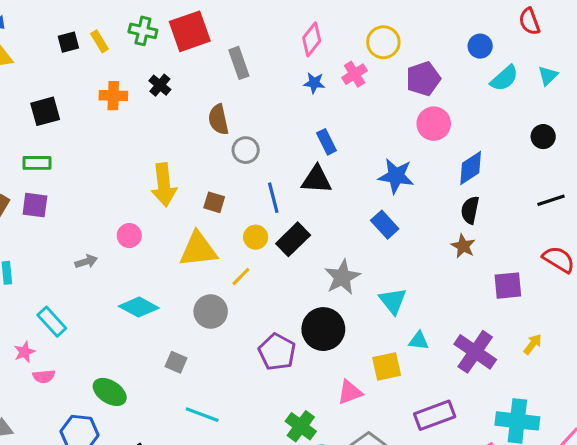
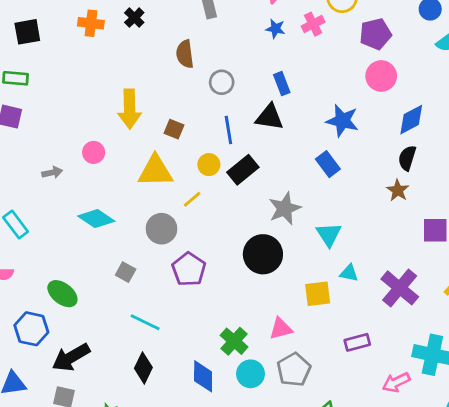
gray circle: (246, 150) -> (222, 82), moved
purple pentagon: (277, 352) -> (189, 269), moved
pink triangle: (350, 392) -> (281, 329), moved
purple rectangle: (435, 415) -> (357, 342), size x0.7

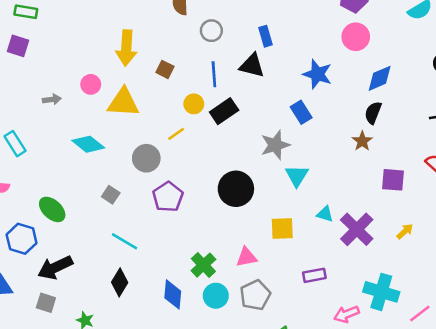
yellow triangle: (155, 171) -> (123, 102), moved
gray star: (285, 208) -> (275, 145), moved
cyan triangle: (349, 273) -> (325, 214), moved

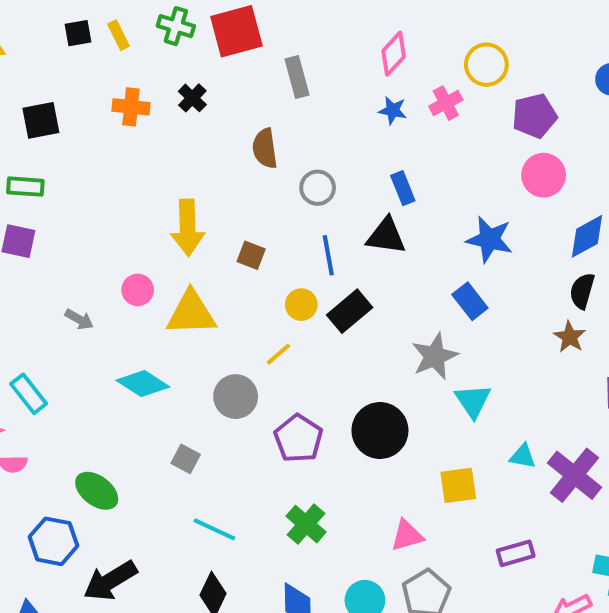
gray arrow: (52, 99) -> (79, 319), turned 42
purple pentagon: (168, 197) -> (298, 438), moved
green cross: (203, 265) -> (306, 524), moved

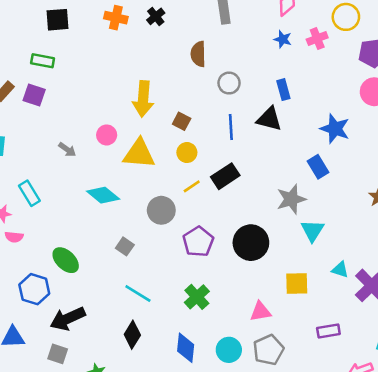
yellow circle: (301, 305) -> (187, 153), moved
black rectangle: (350, 311) -> (225, 176), moved

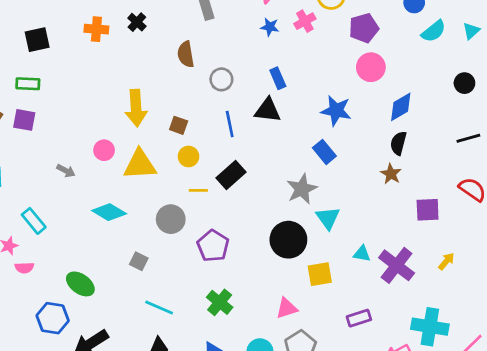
yellow line: (192, 186) -> (198, 190), turned 42
black circle: (251, 243) -> (288, 240), moved

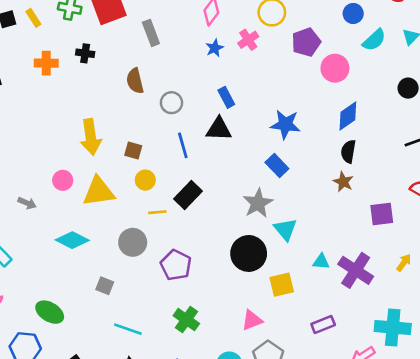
black cross: (137, 22) -> (85, 53), turned -30
blue star: (270, 27) -> (215, 48), turned -30
pink circle: (371, 67) -> (335, 68), moved

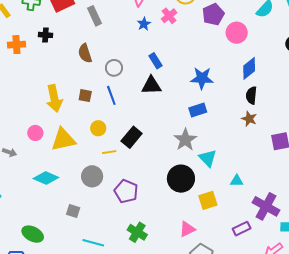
blue line: (183, 145) -> (111, 95), moved
brown square: (133, 151) -> (85, 96), moved
blue rectangle: (277, 166) -> (198, 110), turned -60
purple cross: (356, 270) -> (266, 206), moved

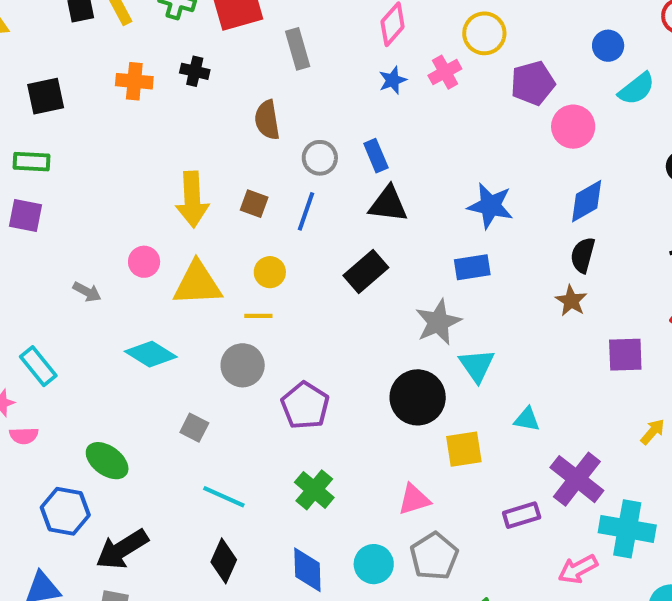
blue rectangle: (155, 61) -> (376, 156), moved
blue line: (111, 95) -> (306, 211), turned 30
black rectangle: (132, 137) -> (366, 271), moved
yellow line: (109, 152) -> (258, 316), moved

